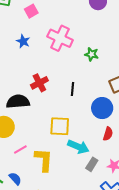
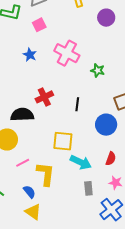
red semicircle: (108, 134) -> (111, 159), moved
gray rectangle: (92, 164) -> (88, 188), moved, turned -40
blue semicircle: (15, 179) -> (29, 192), moved

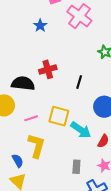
pink cross: (67, 53) -> (79, 16), moved
cyan arrow: (81, 162) -> (81, 130), moved
pink line: (23, 163) -> (31, 118), moved

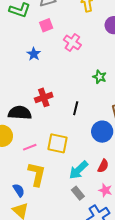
pink cross: (79, 16) -> (72, 42), size x0.7
cyan arrow: (81, 130) -> (78, 170), moved, turned 105
gray rectangle: (76, 167) -> (78, 193), turned -40

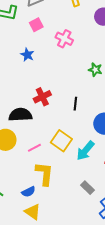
yellow square: (57, 143) -> (61, 141), turned 30
cyan arrow: (78, 170) -> (85, 151), moved
blue semicircle: (19, 190) -> (29, 192), turned 104

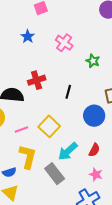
pink cross: (64, 39) -> (64, 43), moved
cyan arrow: (85, 151) -> (68, 151), moved
gray rectangle: (88, 188) -> (55, 174), moved, size x1.5

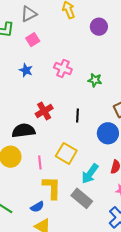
pink line: (21, 130) -> (40, 162), turned -64

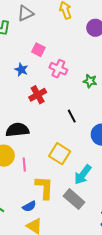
pink square: (33, 40) -> (38, 50), moved, turned -32
red cross: (44, 111) -> (38, 95), moved
black line: (78, 116) -> (72, 116), turned -32
pink line: (40, 162) -> (24, 165), moved

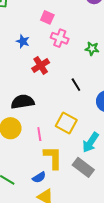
pink square: (38, 50) -> (47, 17), moved
pink line: (24, 165) -> (39, 134), moved

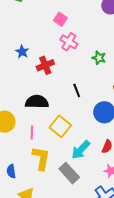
blue star: (23, 41) -> (22, 52), moved
black semicircle: (23, 102) -> (37, 102), moved
blue semicircle: (39, 177) -> (11, 171), moved, turned 104

